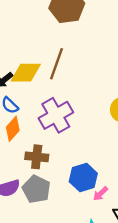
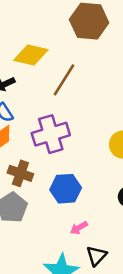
yellow diamond: (26, 73) -> (31, 55), moved
blue hexagon: (83, 178) -> (66, 189), moved

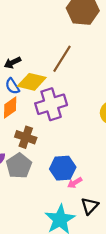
yellow diamond: (31, 55) -> (32, 82), moved
blue hexagon: (66, 189) -> (63, 168), moved

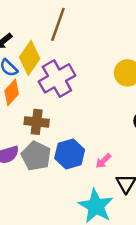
yellow diamond: (32, 82) -> (30, 58), turned -56
blue hexagon: (63, 168) -> (70, 154), moved

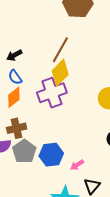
yellow diamond: (30, 58) -> (60, 73), moved
brown cross: (37, 122) -> (17, 128), moved, turned -30

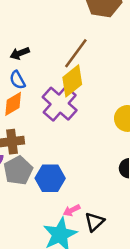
purple cross: (52, 93) -> (60, 104), turned -36
pink arrow: (77, 165) -> (72, 210), moved

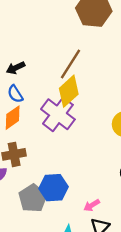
gray pentagon: (18, 170) -> (33, 198), moved
pink arrow: (72, 210) -> (92, 205), moved

